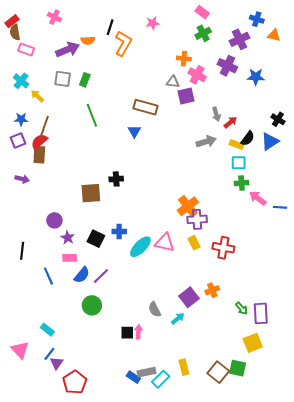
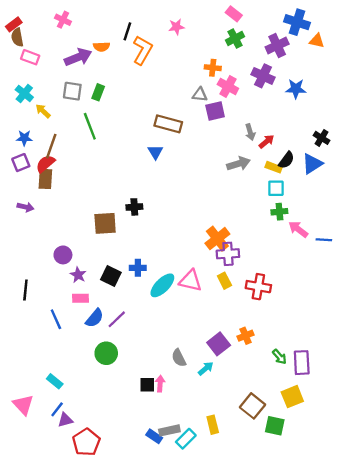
blue cross: (257, 19) -> (297, 22), size x1.5
green line: (92, 115) -> (90, 126), moved
purple triangle: (56, 363) -> (65, 420), turned 40
brown square: (218, 372) -> (252, 406), moved

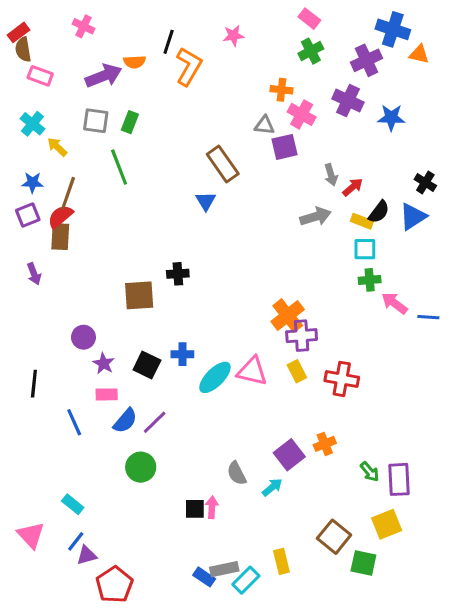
brown rectangle: (168, 124) -> (223, 164), turned 40
purple arrow: (25, 207) -> (34, 274), turned 56

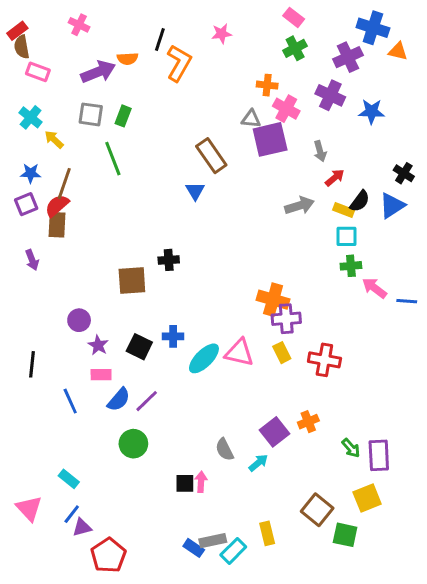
purple square: (285, 147) -> (270, 139), size x1.4
gray arrow: (331, 175) -> (320, 151), moved
orange cross: (288, 316) -> (273, 300), turned -36

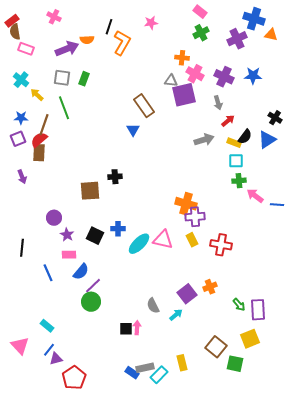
purple cross: (330, 95) -> (224, 77), moved
green line: (113, 159) -> (64, 108), moved
purple line: (147, 401) -> (93, 286), moved

